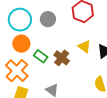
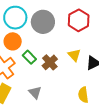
gray circle: (48, 19) -> (43, 22), size x1.5

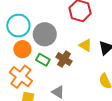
gray circle: (43, 22) -> (45, 34), moved

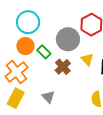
gray circle: (45, 34) -> (68, 39), moved
green rectangle: (43, 60) -> (44, 52), moved

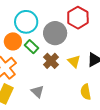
cyan circle: (28, 22) -> (26, 22), moved
yellow triangle: (87, 59) -> (74, 61), moved

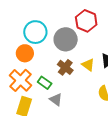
green rectangle: (31, 47) -> (45, 83), moved

